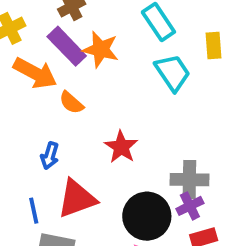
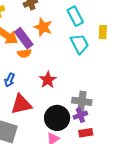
purple rectangle: (67, 46) -> (24, 38), moved
orange semicircle: (71, 103) -> (24, 53), turned -56

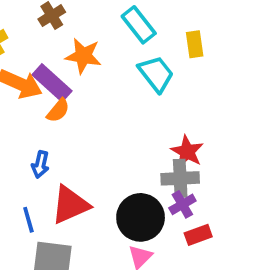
orange semicircle: (24, 53) -> (58, 110), turned -32
red star: (48, 80) -> (187, 152), moved

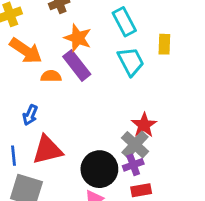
purple rectangle: (52, 83) -> (77, 65), moved
orange semicircle: (58, 110) -> (51, 76), turned -138
gray cross: (180, 178) -> (135, 145), turned 36

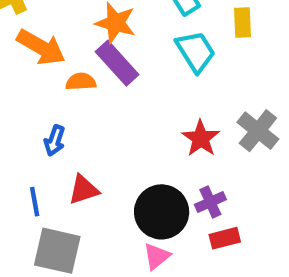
red star: (144, 125) -> (201, 138), moved
gray cross: (135, 145) -> (258, 131), moved
red triangle: (47, 150) -> (84, 190), size x0.7

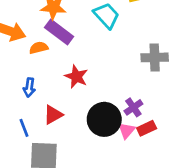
gray cross: (258, 131) -> (155, 57), turned -30
red star: (201, 138) -> (76, 77), moved
pink triangle: (157, 256) -> (127, 130), moved

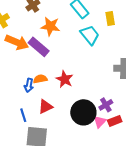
purple rectangle: (59, 32) -> (39, 47), moved
orange semicircle: (39, 48) -> (40, 79), moved

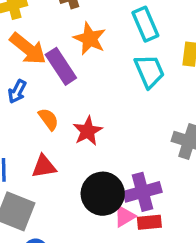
orange semicircle: (40, 79) -> (48, 119), turned 48
blue arrow: (29, 85) -> (17, 91), moved
purple cross: (106, 105) -> (142, 192), size x1.5

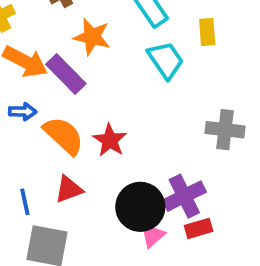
blue arrow: (17, 91) -> (23, 112), turned -105
orange semicircle: (48, 119) -> (64, 136), size x1.6
pink triangle: (125, 216) -> (153, 235), moved

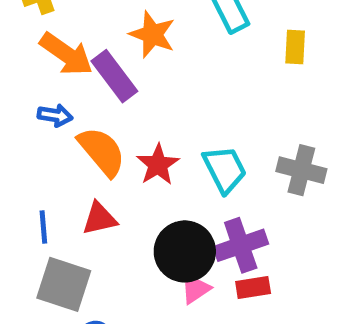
cyan trapezoid: (166, 60) -> (225, 169), moved

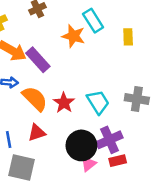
orange star: (152, 34) -> (73, 36), moved

